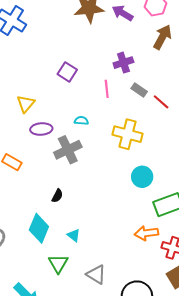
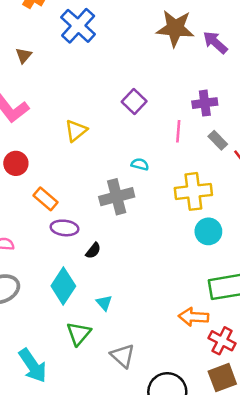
purple ellipse: (41, 129) -> (65, 228), moved
yellow cross: (128, 134) -> (193, 191), turned -32
cyan circle: (142, 177) -> (208, 231), moved

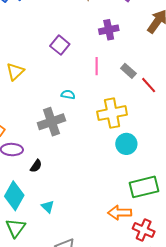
purple cross: (205, 103) -> (109, 30), moved
green triangle: (79, 334) -> (16, 228), moved

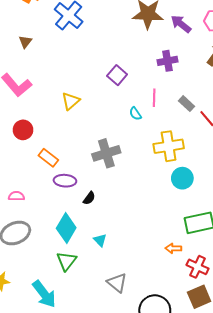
cyan semicircle: (68, 95) -> (135, 114), moved, turned -136
orange arrow: (120, 213) -> (173, 248), size x0.7

